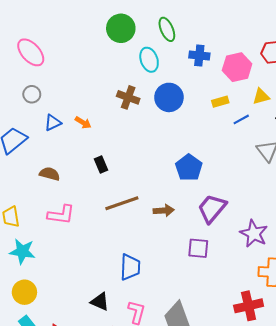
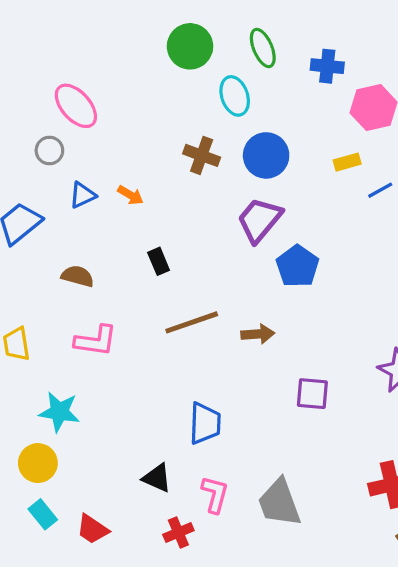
pink ellipse: (31, 52) -> (76, 106), moved
blue cross: (199, 56) -> (327, 66), moved
purple trapezoid: (212, 208) -> (259, 220), moved
cyan star: (22, 251) -> (59, 412), moved

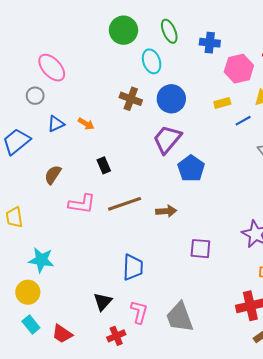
brown semicircle: (78, 276) -> (53, 175), turned -72
pink L-shape: (96, 341) -> (82, 204), moved
black triangle: (157, 478) -> (103, 302), turned 48

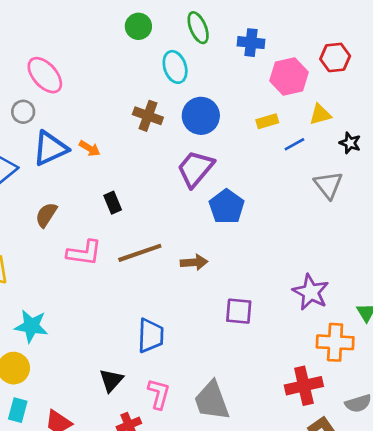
green circle: (123, 30) -> (138, 26), size x0.7
blue triangle: (56, 124) -> (50, 148), size x1.6
cyan rectangle: (31, 324) -> (18, 410), turned 54

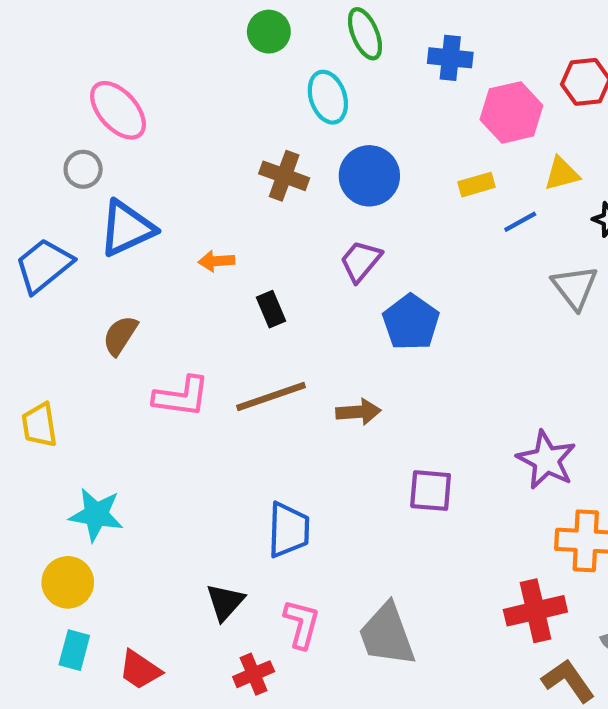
orange arrow: (90, 148) -> (216, 261), moved, turned 145
purple trapezoid: (195, 169) -> (361, 261), size x0.7
black rectangle: (113, 203) -> (271, 309), moved

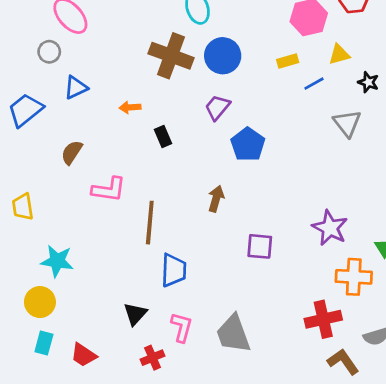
brown cross: (284, 176) -> (171, 56), size x1.5
blue triangle: (127, 228) -> (76, 88), size x0.7
brown line: (271, 397) -> (150, 223), moved, turned -66
brown arrow: (358, 412) -> (216, 199), turned -70

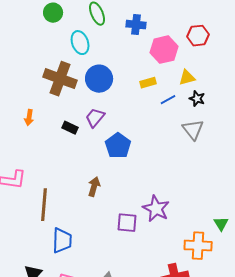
black star: (368, 82) -> (197, 99), moved
orange arrow: (130, 107) -> (29, 118), turned -77
black rectangle: (163, 137) -> (70, 128), moved, turned -42
purple star: (330, 228) -> (156, 209), moved

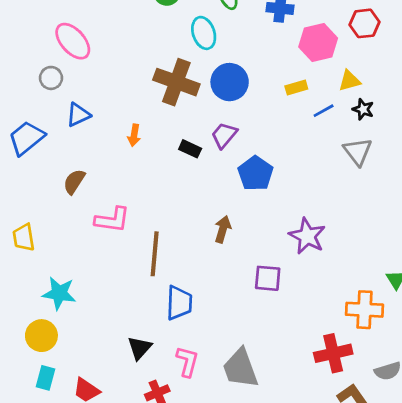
purple star: (156, 209) -> (307, 236), moved

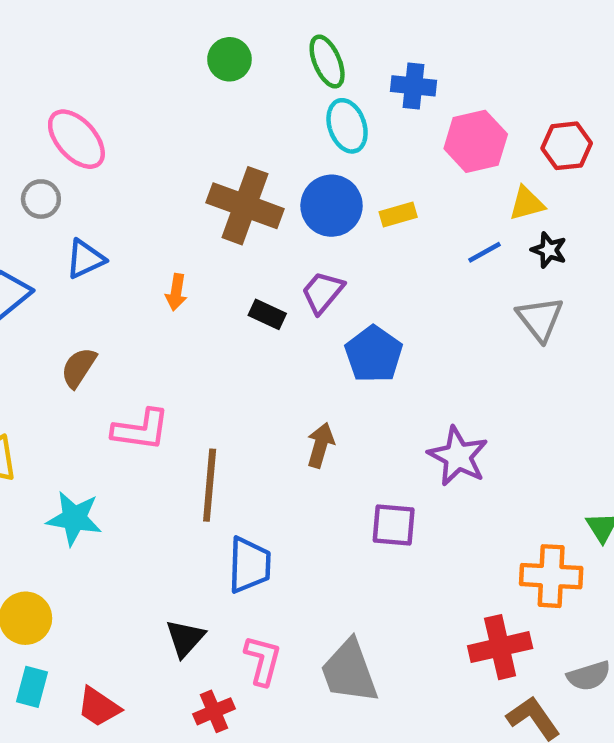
red hexagon: (365, 23) -> (567, 146), moved
cyan ellipse: (204, 33) -> (347, 126), moved
yellow rectangle: (296, 87) -> (398, 215), moved
cyan star: (59, 293) -> (74, 518), moved

